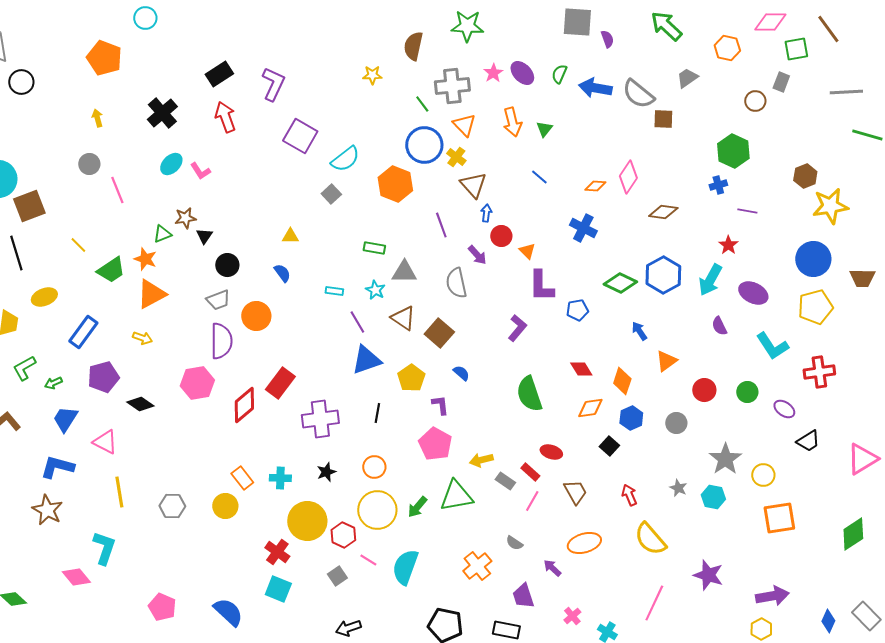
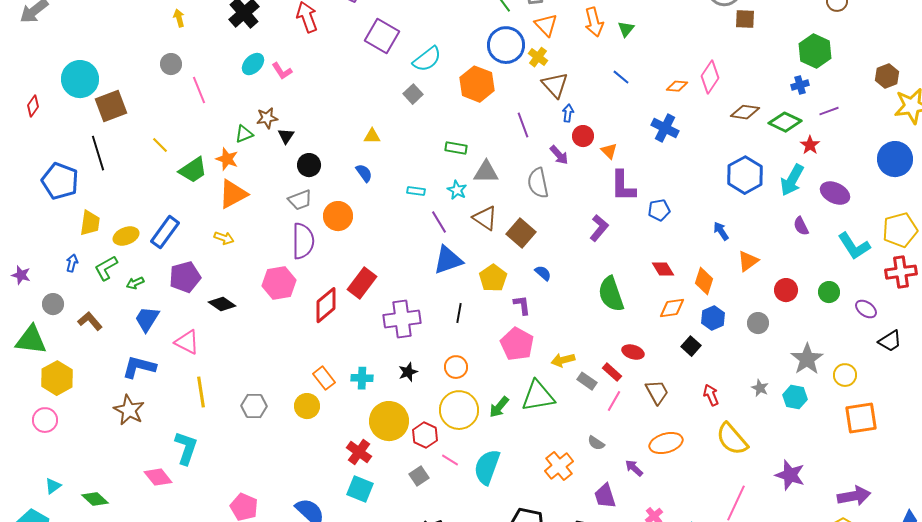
purple line: (747, 211) -> (829, 111), turned -30
green diamond: (620, 283) -> (785, 122), moved
yellow ellipse: (44, 297) -> (126, 236), moved
yellow pentagon: (815, 307) -> (900, 230), moved

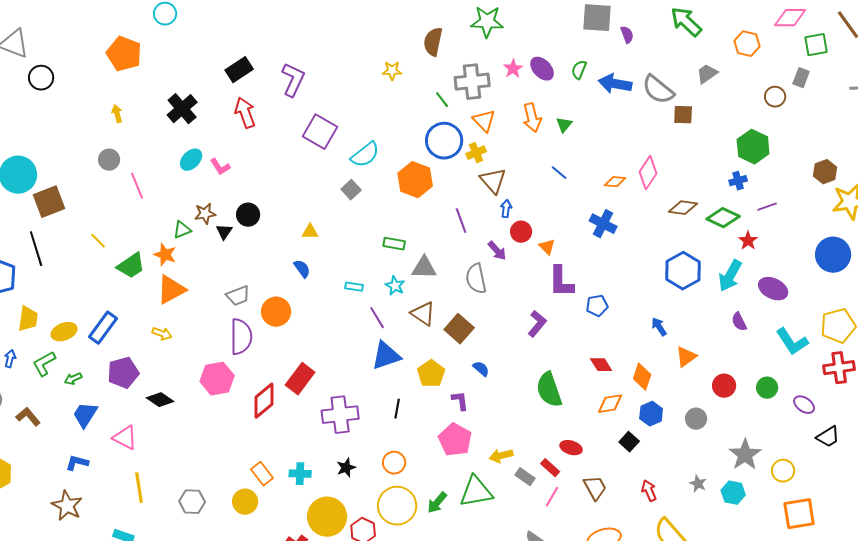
yellow cross: (538, 57) -> (476, 153), turned 30
black circle: (309, 165) -> (248, 215), moved
blue L-shape: (139, 367) -> (77, 463), size x0.7

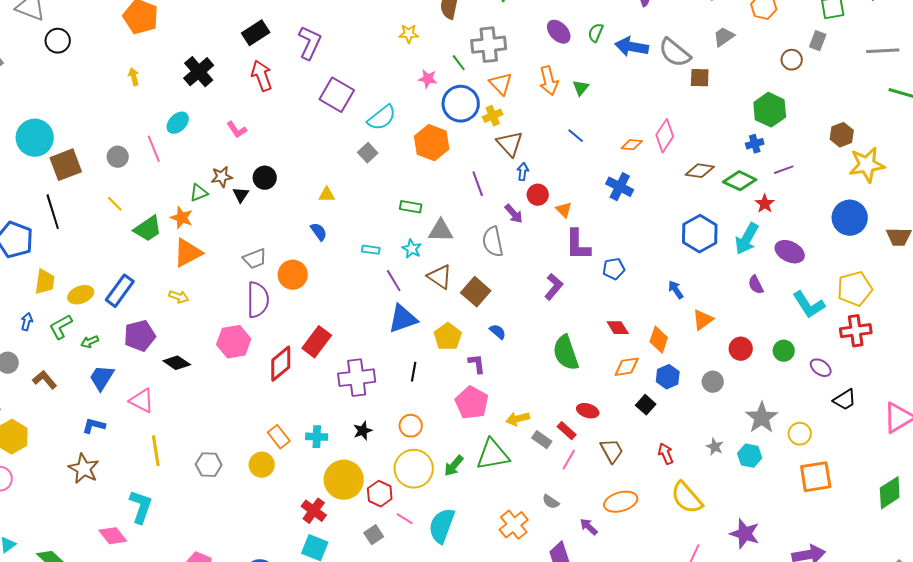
pink star: (513, 69) -> (428, 79), moved, turned -30
gray circle: (109, 160) -> (118, 157), moved
cyan ellipse: (191, 160) -> (178, 123), moved

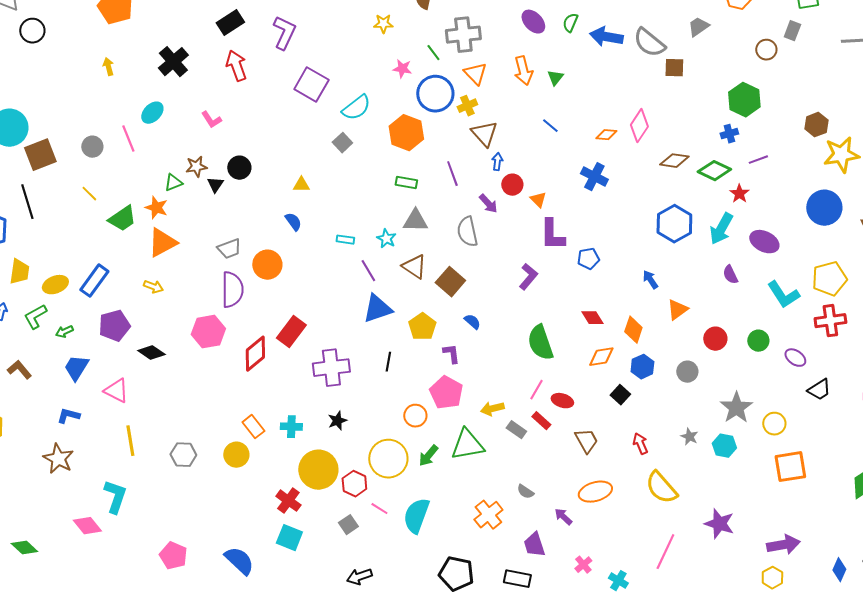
green rectangle: (411, 207) -> (406, 183), moved
orange circle: (411, 426) -> (415, 416), moved
pink line: (569, 460) -> (536, 390), moved

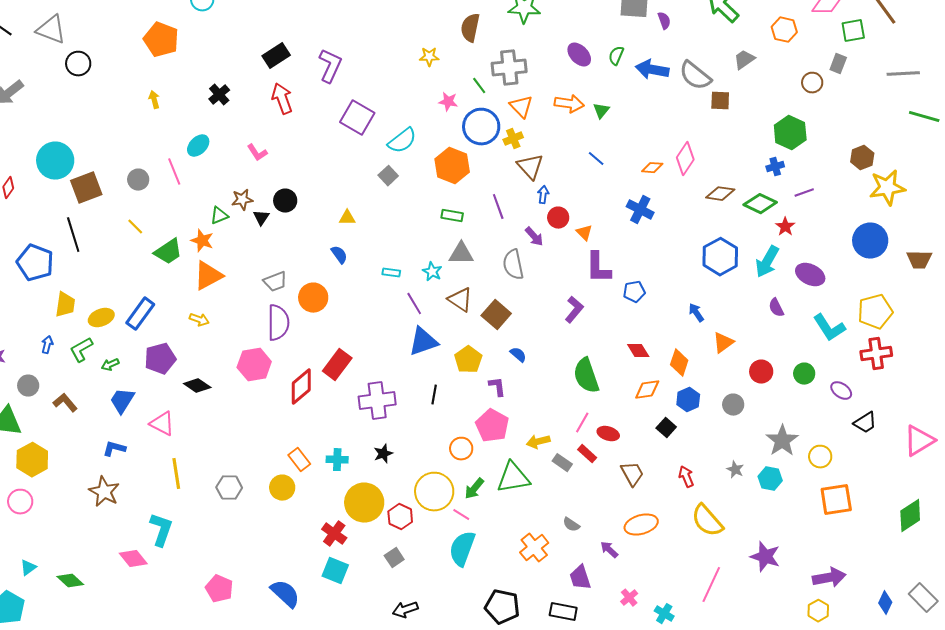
black cross: (173, 62) -> (219, 95), size x0.7
orange arrow: (523, 71) -> (569, 104), turned -68
pink line: (379, 509) -> (461, 515), moved

